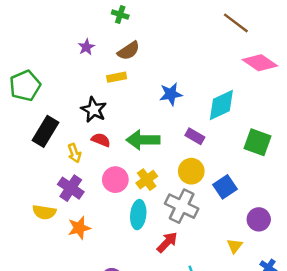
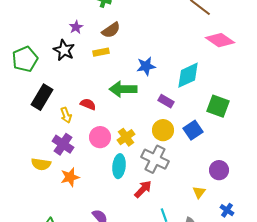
black star: (94, 110) -> (64, 50), moved
green arrow: (143, 140) -> (123, 89), moved
blue square: (225, 187) -> (193, 130), moved

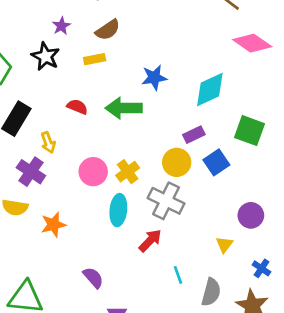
purple rectangle: (166, 101) -> (194, 135), moved, turned -56
red semicircle: (88, 104) -> (77, 107), moved
purple cross: (63, 144) -> (31, 172), moved

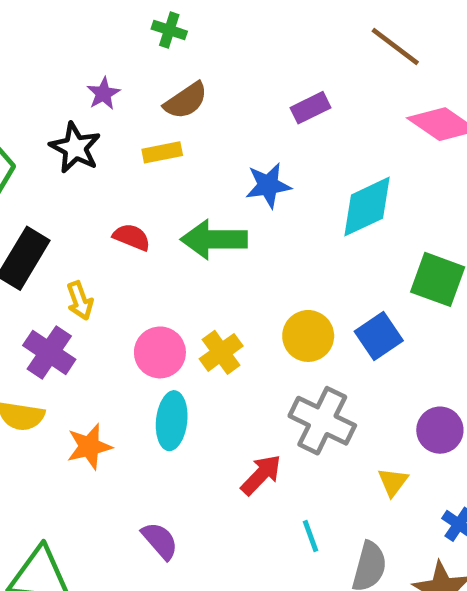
purple rectangle: (194, 135) -> (311, 108), moved
gray cross: (166, 201) -> (322, 421), moved
cyan ellipse: (118, 210) -> (172, 421), moved

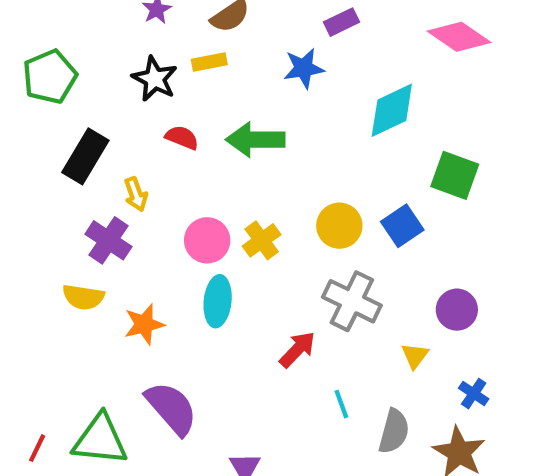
black star: (75, 148) -> (155, 79), moved
blue star: (268, 185) -> (304, 68), moved
purple semicircle: (160, 541) -> (171, 408), moved, size x1.6

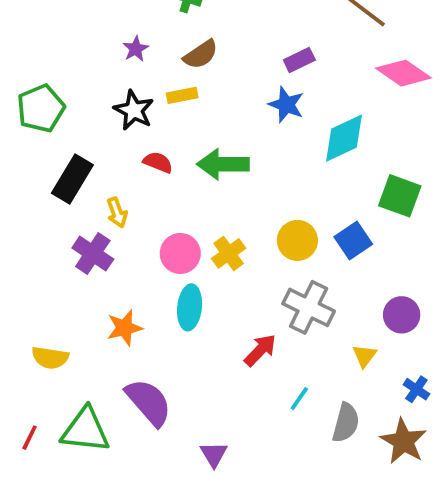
blue star: (304, 68) -> (286, 105), moved, turned 30
yellow semicircle: (83, 297) -> (50, 358), moved
cyan line: (341, 404) -> (299, 399), turned 55

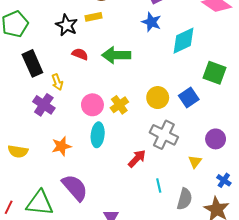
black rectangle: (72, 179) -> (32, 63), turned -55
yellow semicircle: (50, 358) -> (18, 151), moved
cyan line: (299, 399) -> (159, 186), turned -48

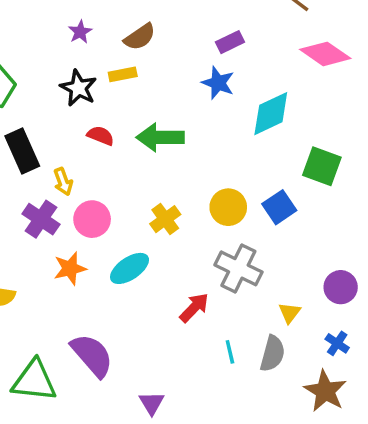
pink circle: (92, 105) -> (92, 219), moved
cyan ellipse: (98, 135) -> (130, 268), turned 50
purple circle: (216, 139) -> (341, 287), moved
orange star: (61, 146) -> (70, 268), moved
gray semicircle: (185, 199) -> (273, 354), moved

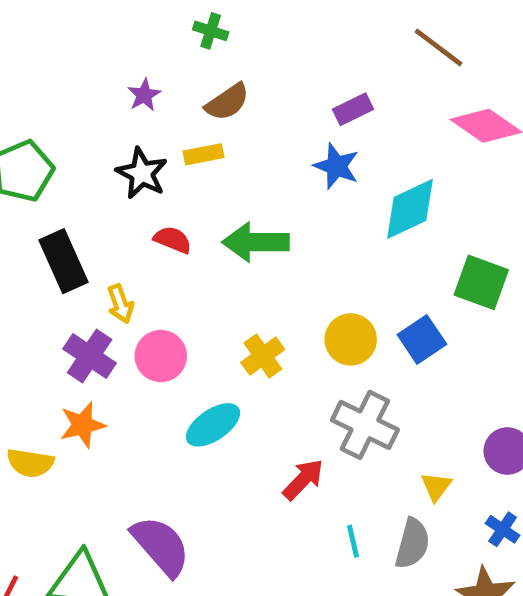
orange star: (70, 268) -> (82, 425), moved

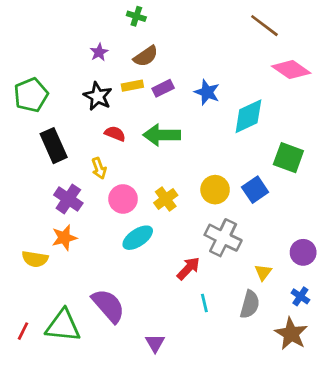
purple rectangle: (353, 109) -> (163, 88), moved
yellow arrow: (120, 304) -> (99, 168), moved
pink circle: (161, 356) -> (123, 199), moved
cyan line: (353, 541) -> (204, 303), moved

